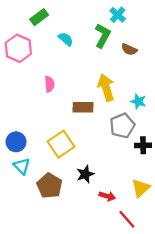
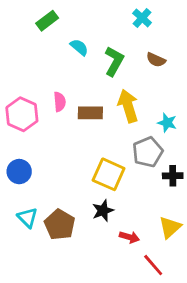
green L-shape: (103, 36) -> (114, 61), moved
pink hexagon: (18, 48) -> (22, 114), moved
brown rectangle: (83, 107) -> (90, 113), moved
yellow square: (61, 144) -> (109, 174), moved, turned -32
cyan triangle: (22, 166) -> (28, 218), moved

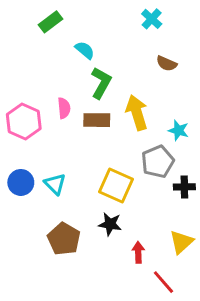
green L-shape: (114, 61) -> (101, 83), moved
black star: (103, 211) -> (110, 224), turned 30
cyan triangle: (28, 218) -> (55, 184), moved
red arrow: (129, 237) -> (138, 252), turned -108

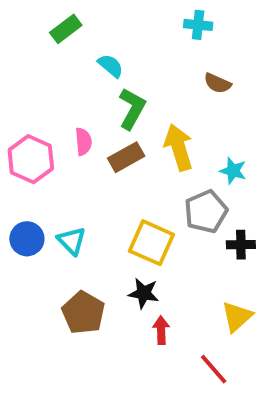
cyan cross: (152, 19) -> (198, 25), turned -36
brown rectangle: (97, 120) -> (126, 157), turned -30
red arrow: (138, 252) -> (161, 330), moved

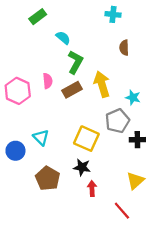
brown semicircle: (218, 83) -> (124, 48), turned 64
blue circle: (27, 239) -> (15, 151), moved

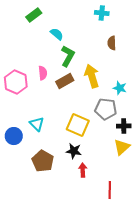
gray pentagon: (117, 121) -> (106, 109), turned 30
yellow triangle: (135, 181) -> (122, 147), moved
red line: (122, 211) -> (110, 190), turned 42

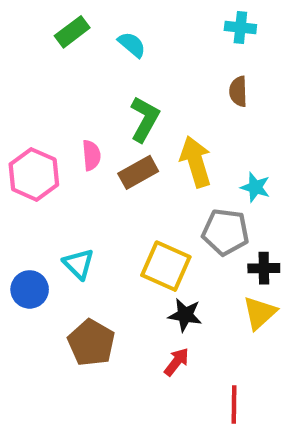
cyan cross: (102, 13) -> (240, 28), moved
cyan semicircle: (57, 34) -> (132, 45), moved
black star: (74, 151) -> (185, 315), moved
red arrow: (83, 170) -> (177, 362), turned 40

